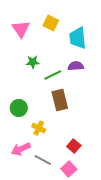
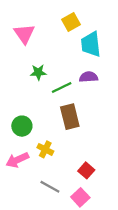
yellow square: (51, 23) -> (71, 22), moved, turned 35
pink arrow: (21, 149) -> (17, 160), moved

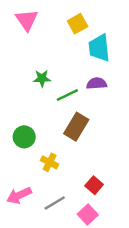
pink triangle: (24, 34) -> (27, 20), moved
brown rectangle: (70, 117) -> (76, 127), turned 45
pink arrow: (17, 160) -> (19, 195), moved
gray line: (50, 187) -> (55, 203), turned -60

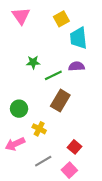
pink arrow: (19, 195) -> (15, 144), moved

